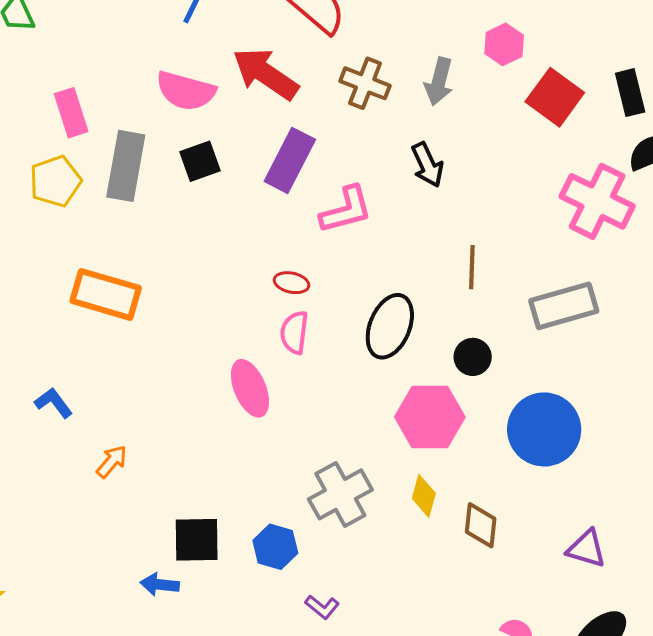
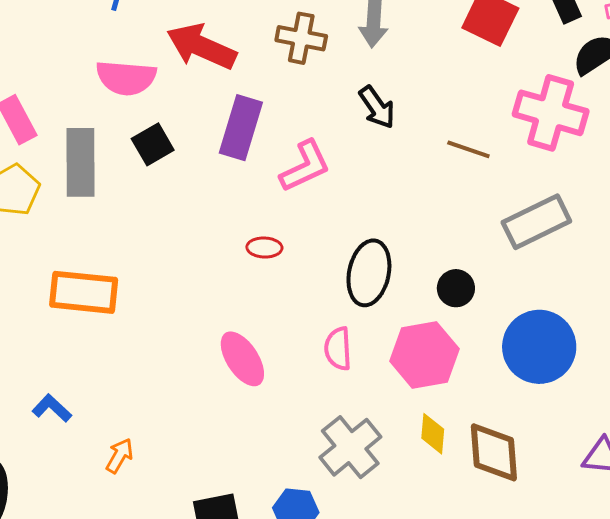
brown line: (472, 267) -> (468, 149), moved, turned -63
pink semicircle: (294, 332) -> (338, 349), moved
brown diamond: (481, 525) -> (494, 452), size x1.4

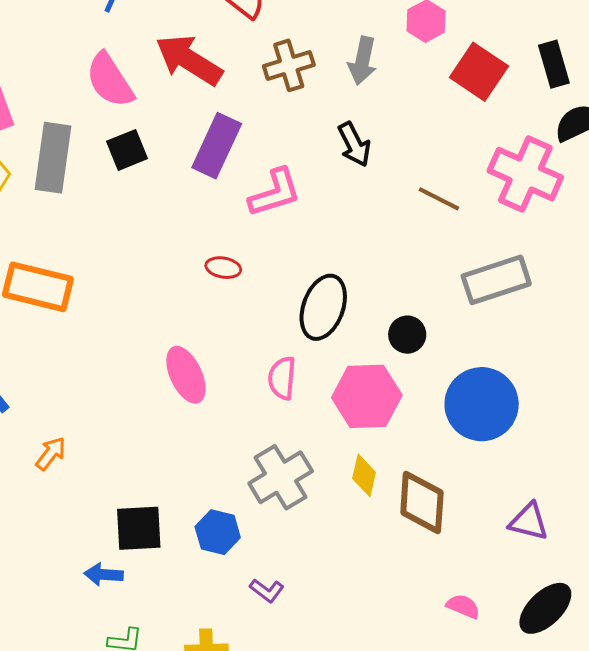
brown cross: (301, 38) -> (289, 65), turned -36
pink semicircle: (126, 78) -> (110, 80), turned 44

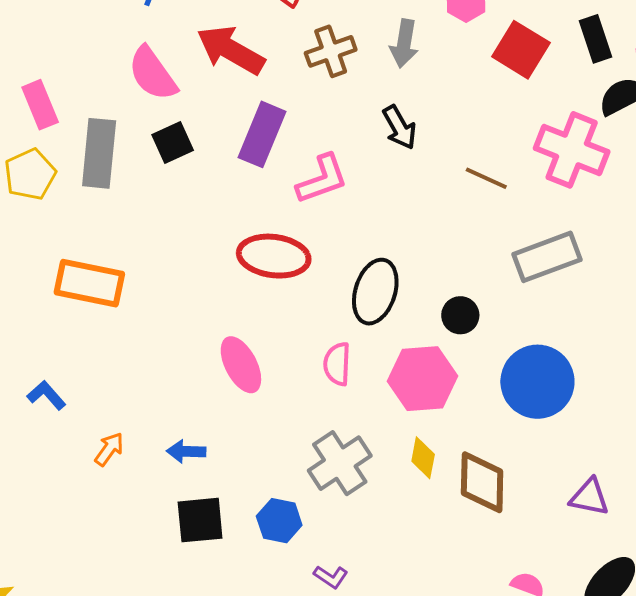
red ellipse: (223, 268) -> (274, 256), size x2.0
blue arrow: (104, 575) -> (186, 451), moved

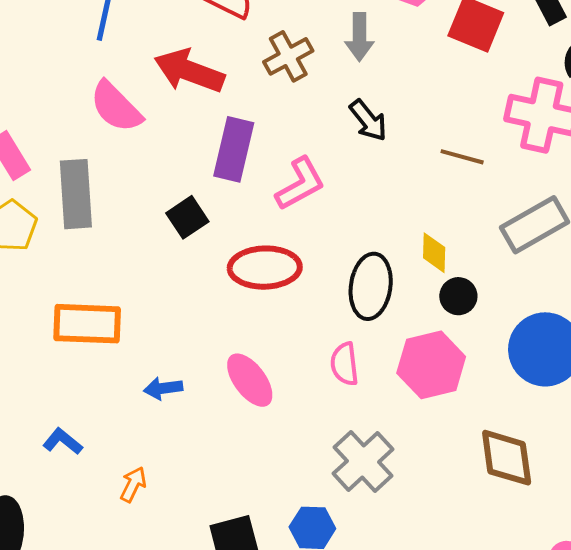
black square: (173, 143) -> (187, 217), moved
blue arrow: (186, 451) -> (163, 388), moved
yellow diamond: (423, 458) -> (434, 253), moved

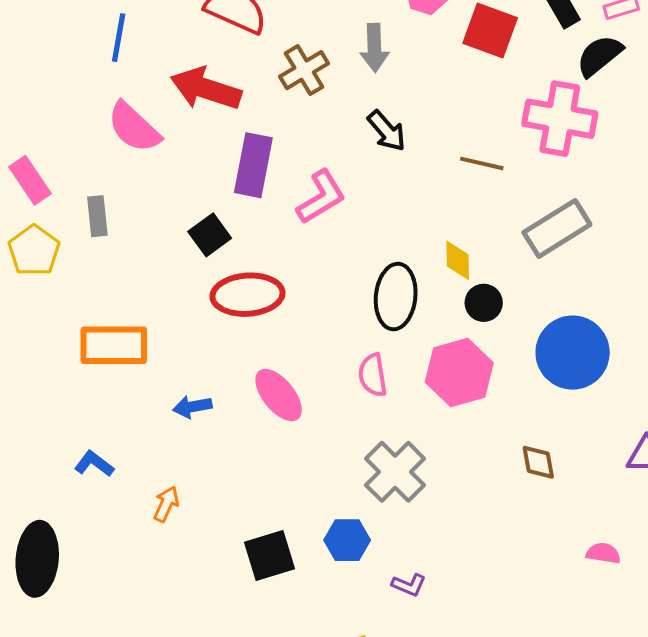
gray rectangle: (76, 194) -> (97, 216), size x0.6
red ellipse: (265, 268) -> (247, 295), moved
brown diamond: (507, 458) -> (538, 462), size x0.6

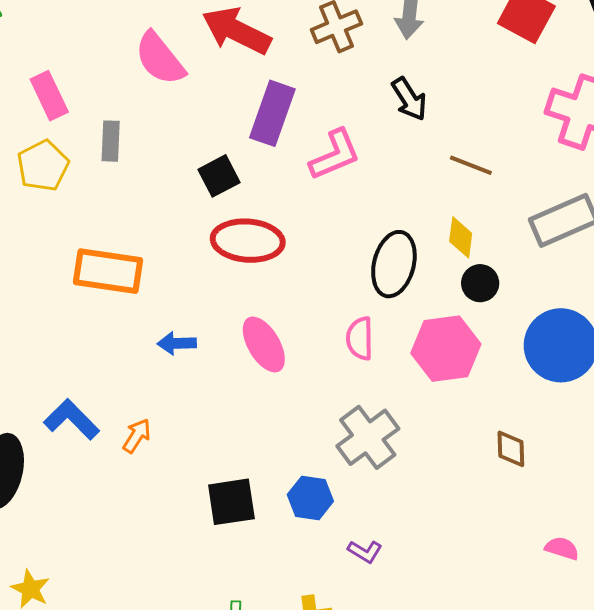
brown line: (482, 163) -> (471, 165), moved
blue L-shape: (94, 464) -> (72, 419), moved, size x1.4

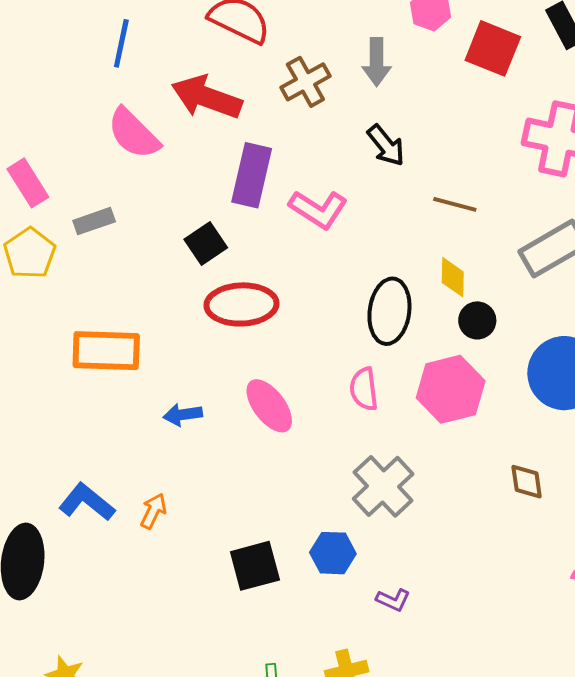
gray rectangle: (111, 141) -> (94, 221), turned 75
pink L-shape: (335, 155) -> (318, 209), turned 62

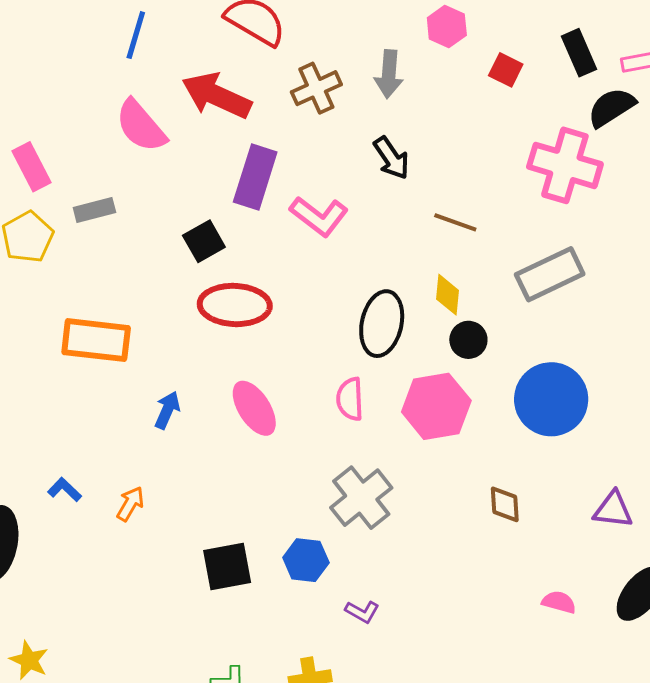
red square: (493, 48) -> (506, 70), size x0.6
blue arrow: (183, 415) -> (167, 410), turned 117
blue L-shape: (87, 502) -> (65, 490), size x0.6

